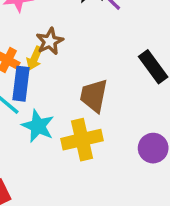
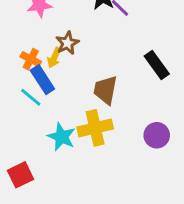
blue rectangle: (21, 84) -> (42, 80), turned -40
cyan star: (38, 126) -> (62, 137), moved

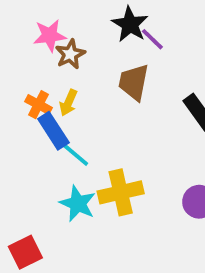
brown star: (67, 43) -> (70, 54), moved
brown trapezoid: (105, 90) -> (134, 82), moved
cyan line: (31, 97) -> (76, 155), moved

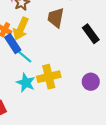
yellow arrow: (68, 103) -> (21, 29), size x1.6

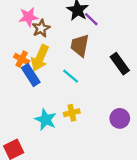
cyan line: (25, 57) -> (71, 76), moved
yellow cross: (49, 77) -> (72, 113), size x0.6

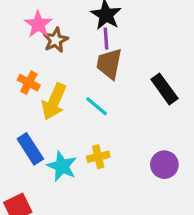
pink star: (28, 17) -> (38, 24), turned -30
purple line: (91, 19) -> (106, 38), moved, turned 42
yellow arrow: (40, 58) -> (54, 102), moved
blue rectangle: (31, 75) -> (30, 149), moved

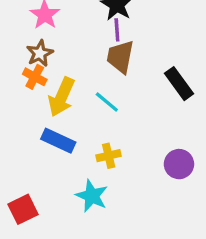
brown star: (56, 40) -> (40, 53), moved
blue rectangle: (30, 149) -> (58, 141), moved, turned -32
cyan star: (62, 166) -> (92, 196), moved

